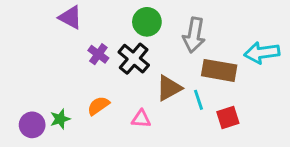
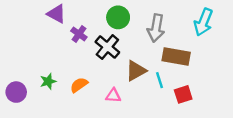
cyan arrow: (262, 53) -> (203, 22), moved, turned -60
purple cross: (98, 54) -> (79, 34), moved
green star: (60, 119) -> (48, 81), moved
purple circle: (32, 125) -> (16, 92), moved

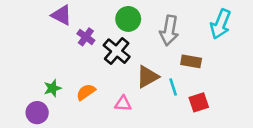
brown rectangle: (176, 56) -> (191, 61), size x0.7
purple circle: (16, 92) -> (37, 113), moved

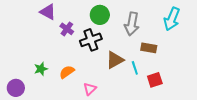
black cross: (117, 51) -> (91, 40), turned 30
pink triangle: (123, 104) -> (90, 89), moved, turned -48
purple circle: (37, 113) -> (16, 88), moved

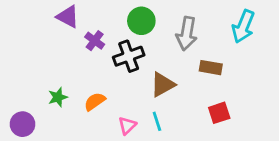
cyan line: (135, 68) -> (157, 121), moved

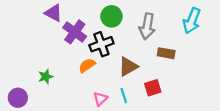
purple cross: (95, 41) -> (75, 32), size x1.5
orange semicircle: (95, 101) -> (87, 65), moved
red square: (219, 113) -> (153, 88), moved

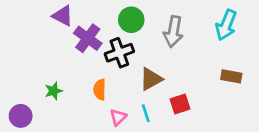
brown rectangle: (166, 53) -> (231, 76), moved
orange semicircle: (87, 65) -> (100, 90), moved, turned -54

